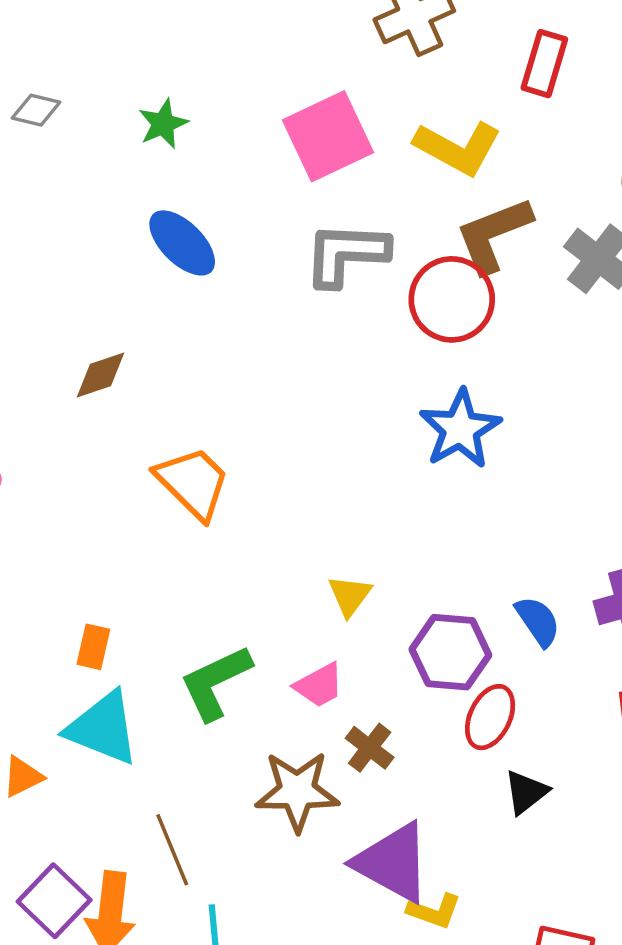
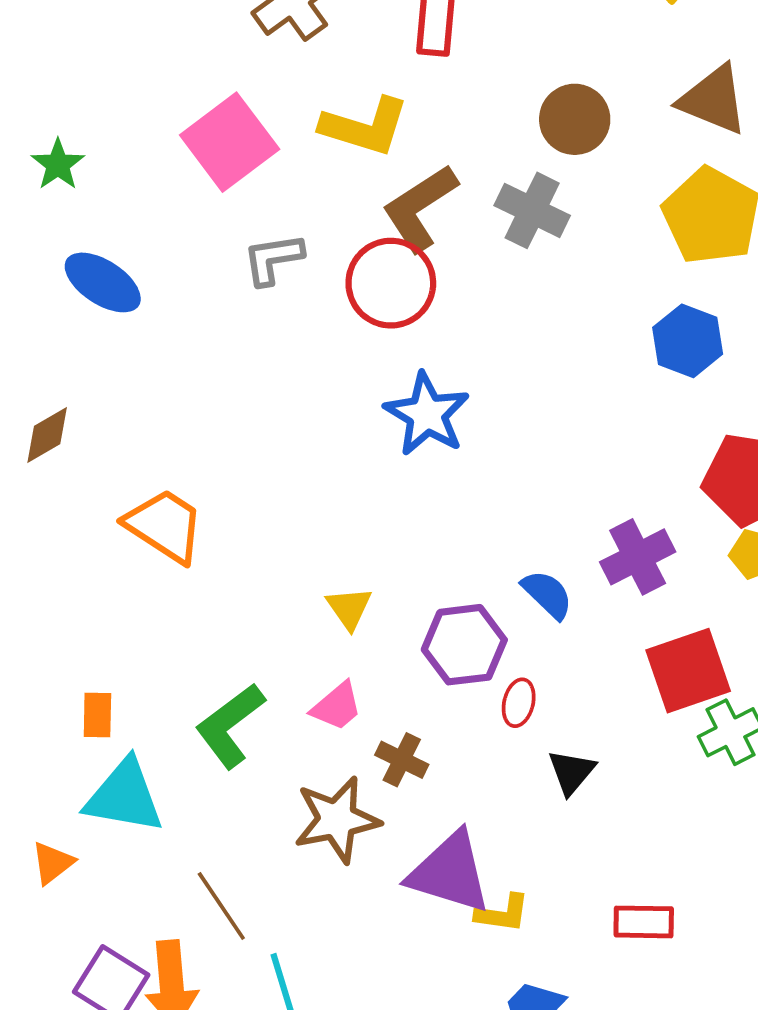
gray L-shape: (346, 254) -> (273, 259), size x0.7
red ellipse: (490, 717) -> (519, 703), size x0.7

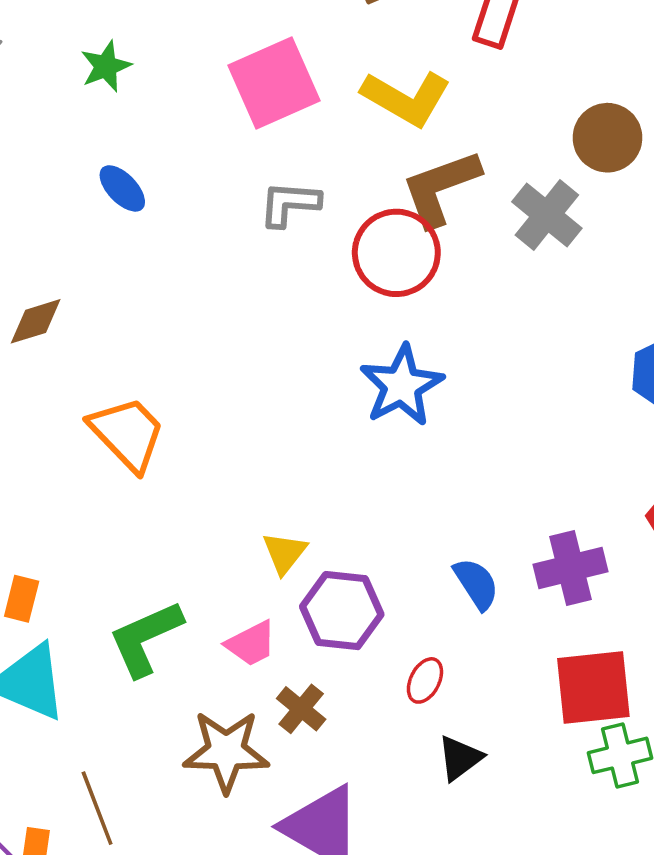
blue ellipse: (103, 282) -> (122, 188), size x0.7
purple hexagon: (464, 645) -> (342, 611), moved

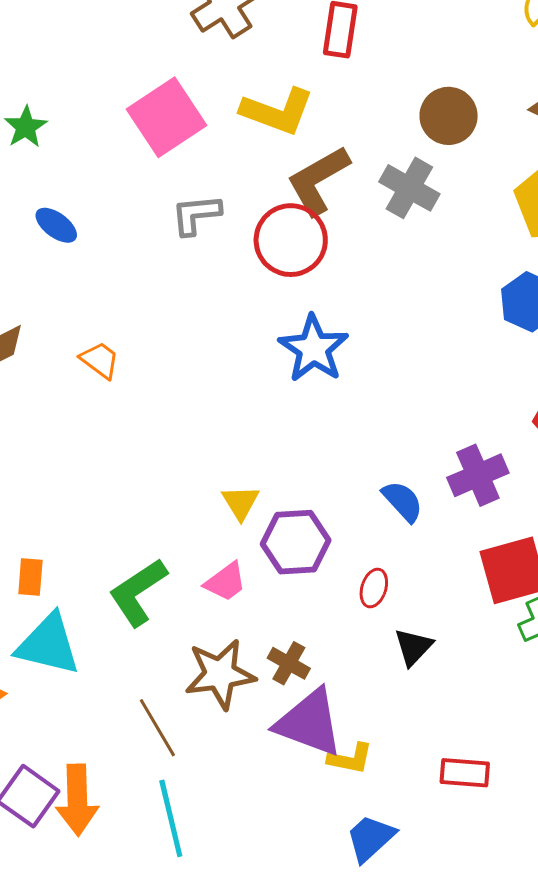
orange trapezoid: (127, 434) -> (100, 360), moved, size x0.6
brown cross: (301, 709) -> (289, 663), moved
brown line: (97, 808) -> (157, 728), moved

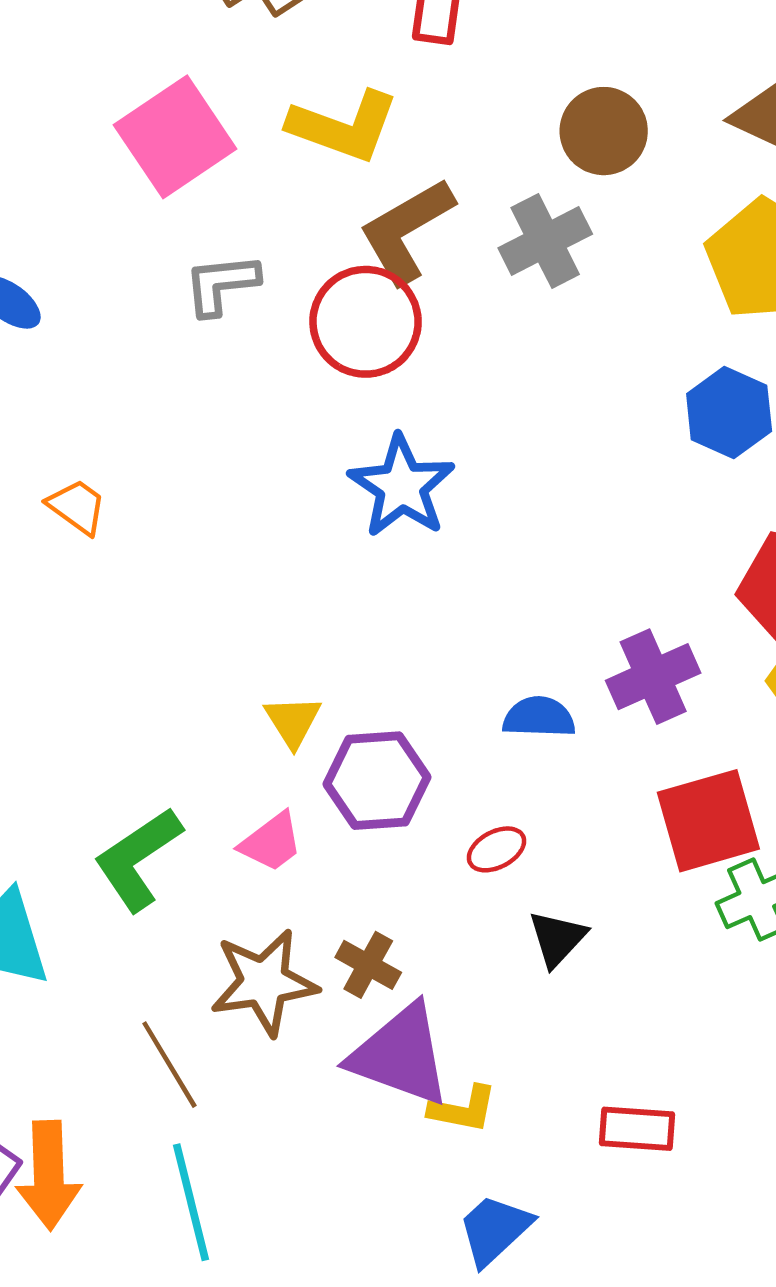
gray cross: (409, 188) -> (545, 241), turned 34
blue semicircle: (403, 501) -> (539, 717), turned -45
red ellipse: (374, 588) -> (496, 849), turned 45

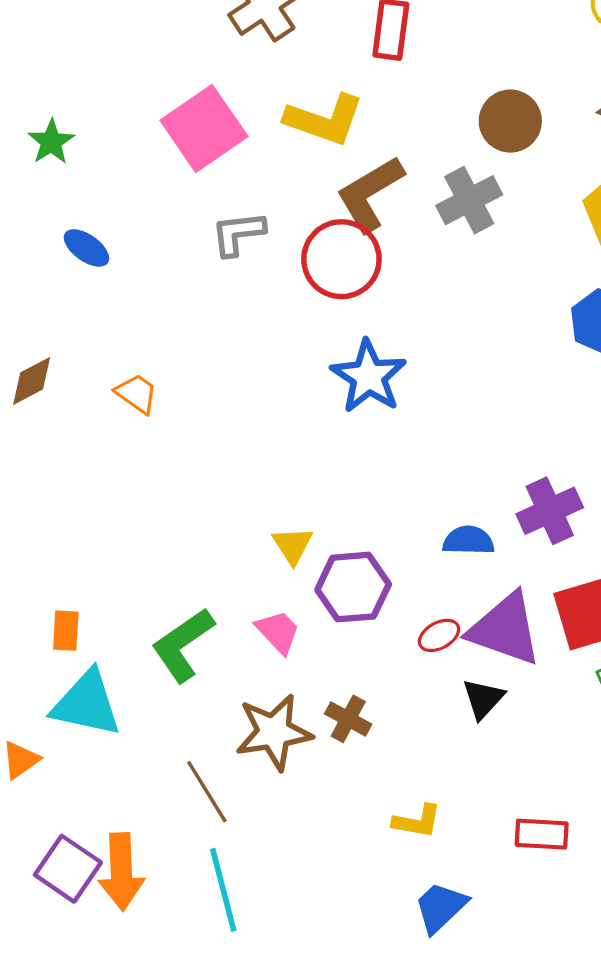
pink trapezoid: (271, 842) -> (278, 632), turned -96
purple triangle: (400, 1055) -> (505, 629), moved

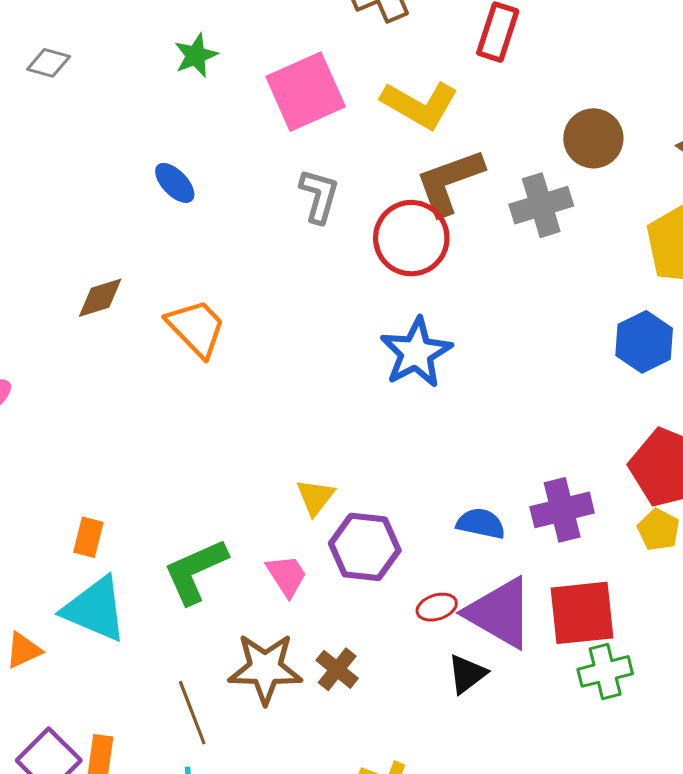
green star: (51, 142) -> (196, 55), moved
gray L-shape: (238, 233) -> (319, 196), turned 102
orange trapezoid: (137, 394) -> (196, 328), size x1.5

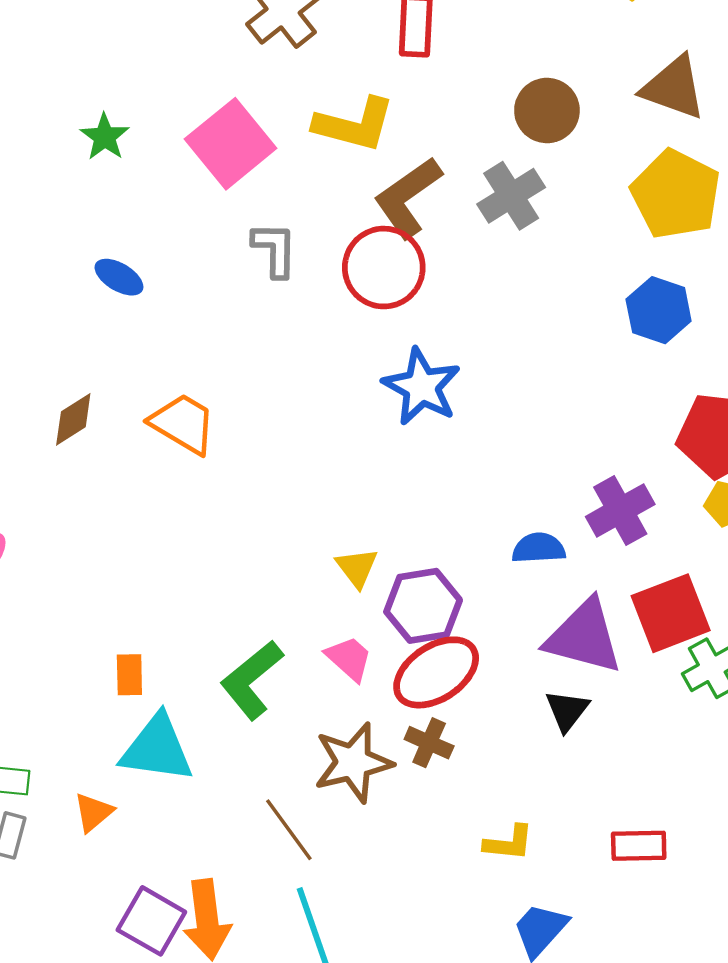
red ellipse: (437, 607) -> (436, 672), moved, size x2.0

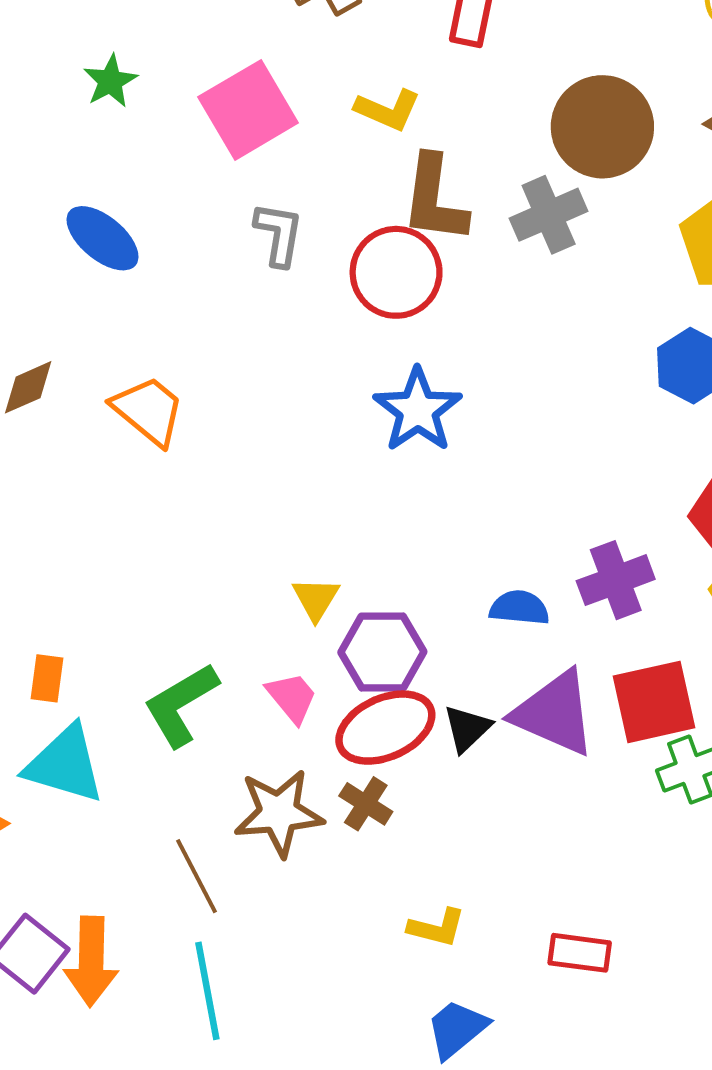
brown circle: (547, 111) -> (602, 127), size x1.4
yellow L-shape: (354, 125) -> (388, 110), size x0.7
brown L-shape: (408, 197) -> (434, 199), turned -56
blue ellipse: (119, 277) -> (103, 238), size x1.4
black triangle: (567, 710) -> (467, 728), moved

